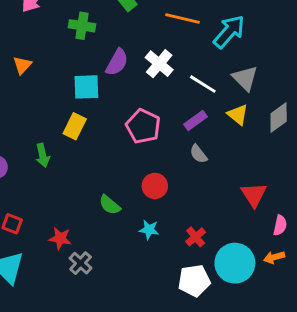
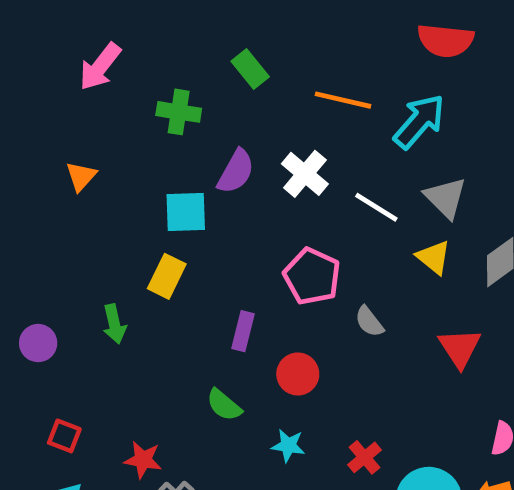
purple rectangle: (196, 120) -> (243, 331), moved, turned -40
pink pentagon: (143, 126) -> (312, 276), moved
red triangle: (254, 195) -> (460, 348), moved

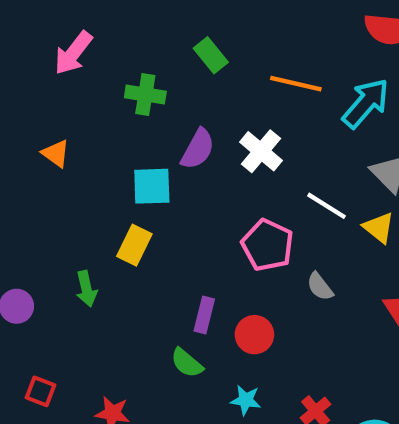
orange triangle: (81, 176) -> (56, 153), turned -36
white line: (376, 207) -> (326, 206), moved
purple rectangle: (243, 331) -> (204, 315), moved

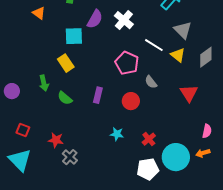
orange triangle: (56, 153) -> (39, 13), moved
yellow rectangle: (134, 245) -> (66, 63), turned -60
red circle: (254, 335) -> (131, 101), moved
green semicircle: (187, 363) -> (65, 98), moved

